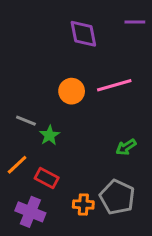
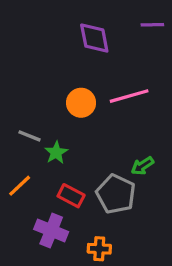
red rectangle: (47, 178) -> (71, 196), moved
gray pentagon: (117, 197) -> (116, 194), moved
orange cross: (83, 205) -> (99, 249), moved
purple cross: (30, 212) -> (51, 231), moved

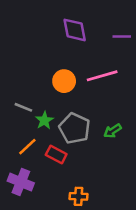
purple line: (152, 25) -> (122, 37), moved
orange line: (20, 186) -> (27, 147), moved
gray pentagon: (116, 194) -> (75, 128), moved
purple cross: (51, 231) -> (21, 182), moved

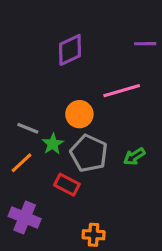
purple diamond: (75, 30) -> (70, 50), moved, turned 76
orange circle: (64, 81) -> (79, 114), moved
orange line: (27, 147) -> (21, 163), moved

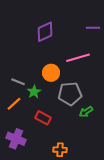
gray pentagon: (89, 153) -> (70, 94), moved, turned -30
green arrow: (134, 156) -> (86, 112), moved

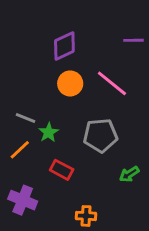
pink line: (78, 58) -> (112, 83), turned 55
orange circle: (51, 73) -> (70, 83), moved
green arrow: (86, 112) -> (129, 174), moved

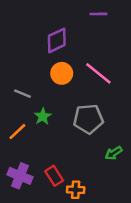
purple line: (134, 40) -> (98, 14), moved
gray line: (26, 118) -> (22, 94), moved
red rectangle: (62, 170) -> (54, 176), moved, turned 30

